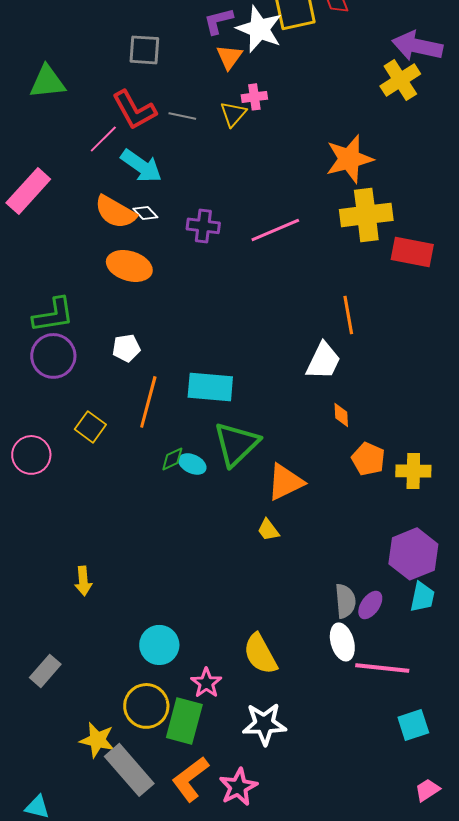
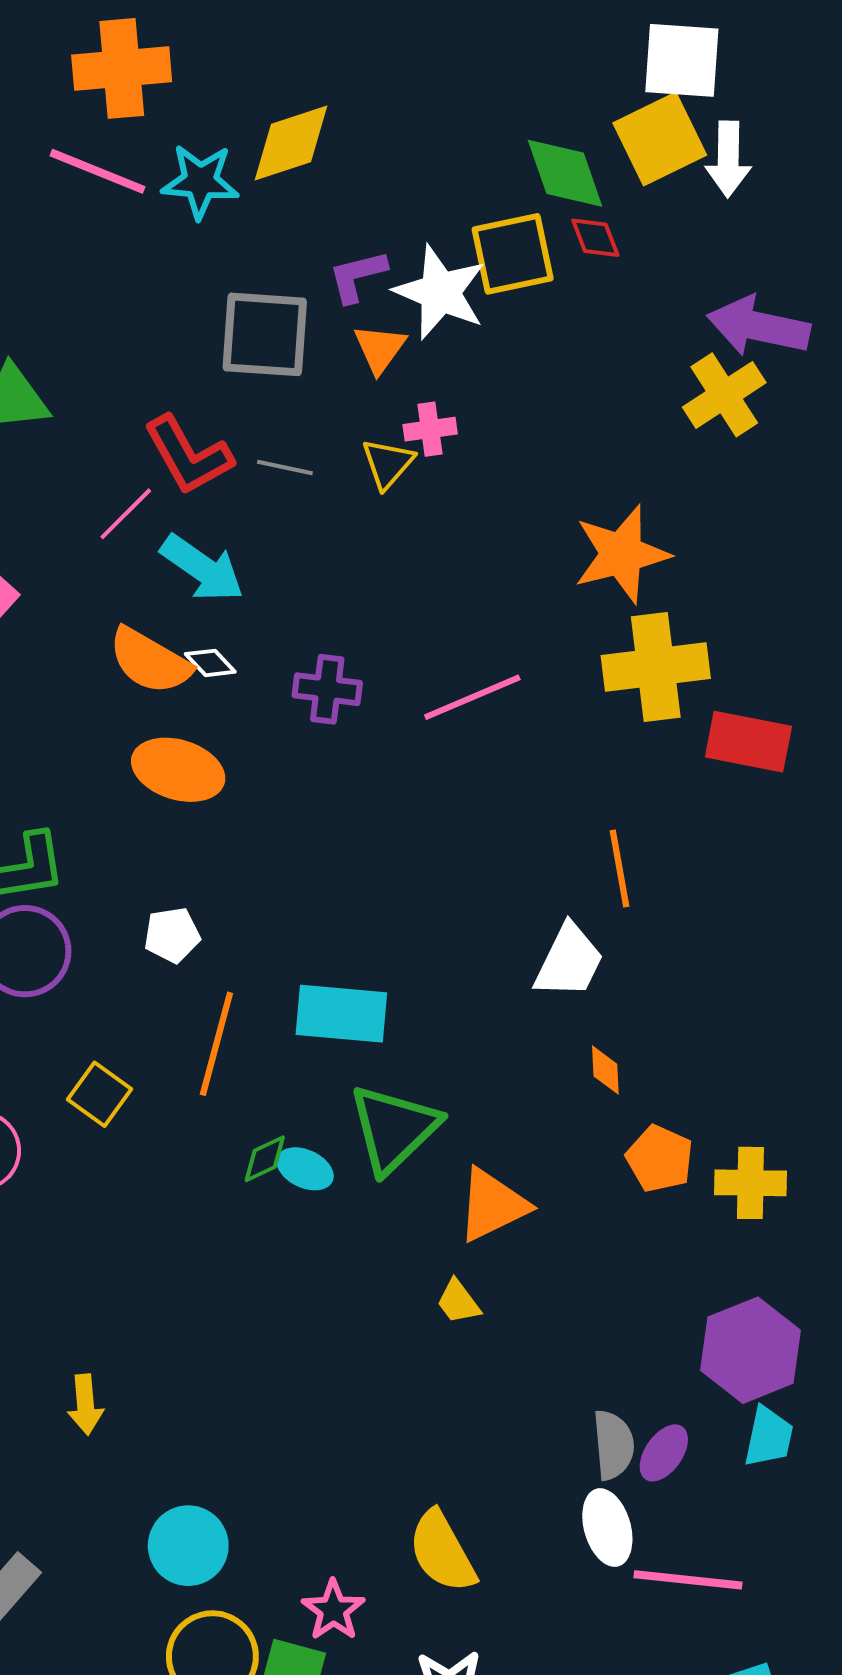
gray square: (144, 50) -> (265, 334), moved, size x1.4
cyan circle: (159, 645) -> (188, 1546), moved

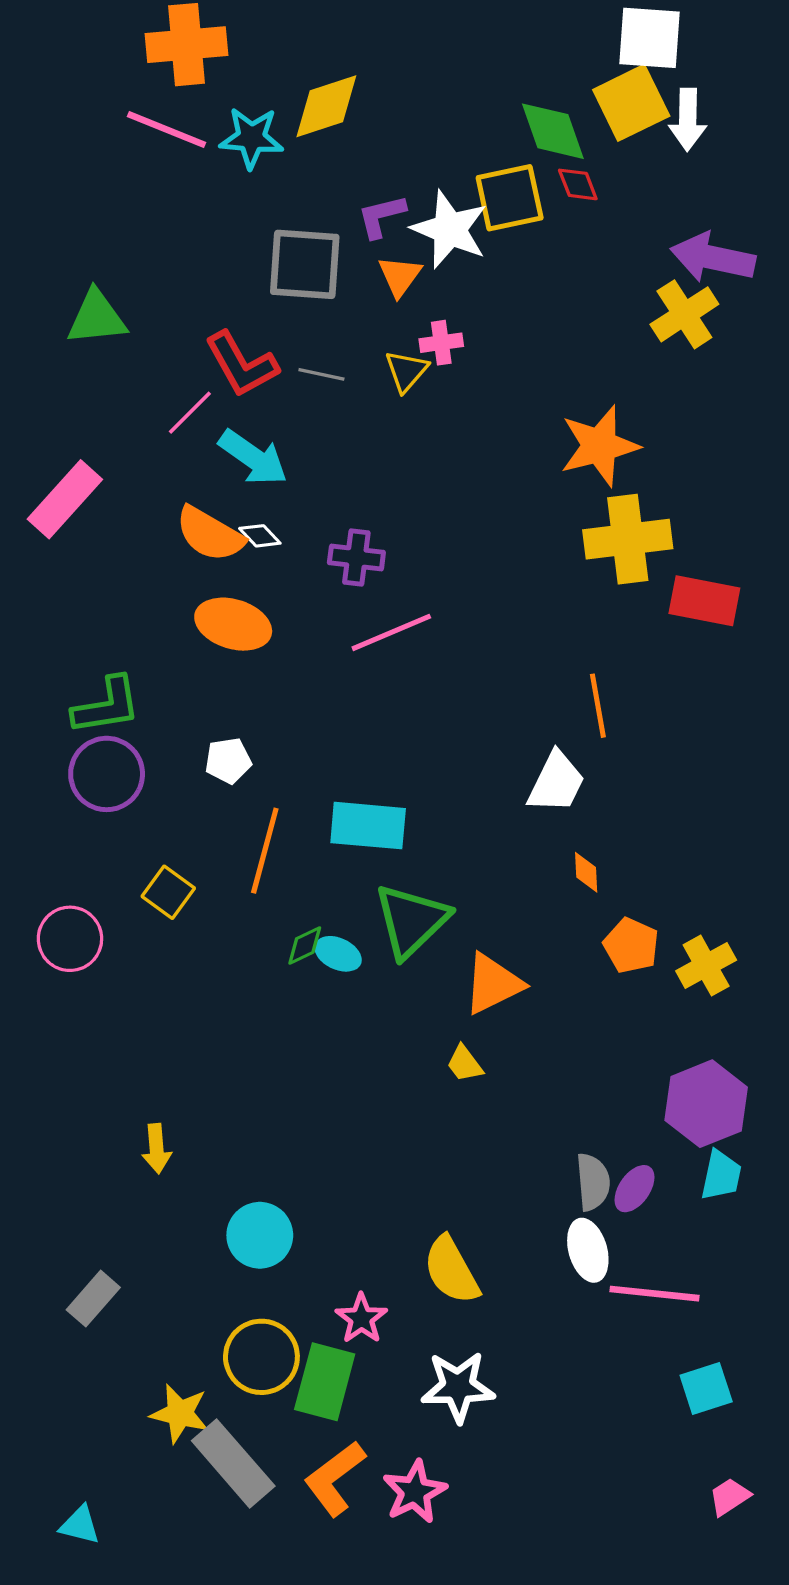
pink line: (472, 697) -> (391, 632), moved
yellow cross: (750, 1183) -> (706, 965), turned -30
cyan circle: (188, 1546) -> (260, 1235), moved

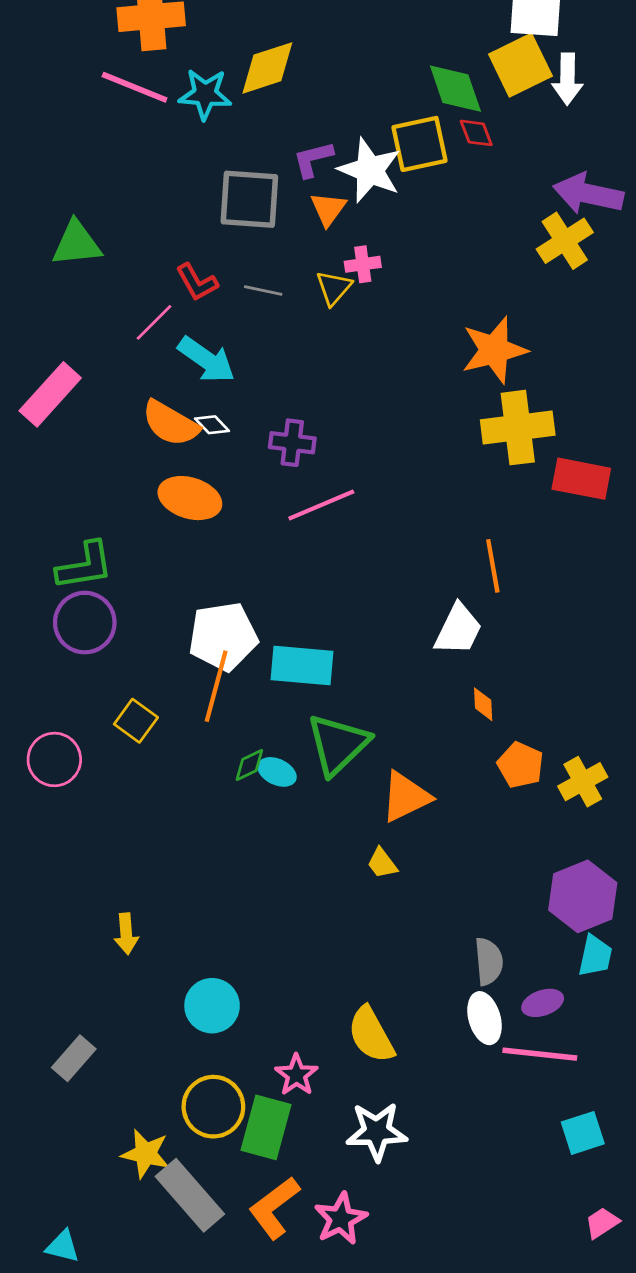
red L-shape: (241, 364) -> (197, 282), size x0.7
white pentagon: (228, 761) -> (223, 636), moved, size x1.8
purple ellipse: (634, 1189) -> (543, 1003), moved, turned 36

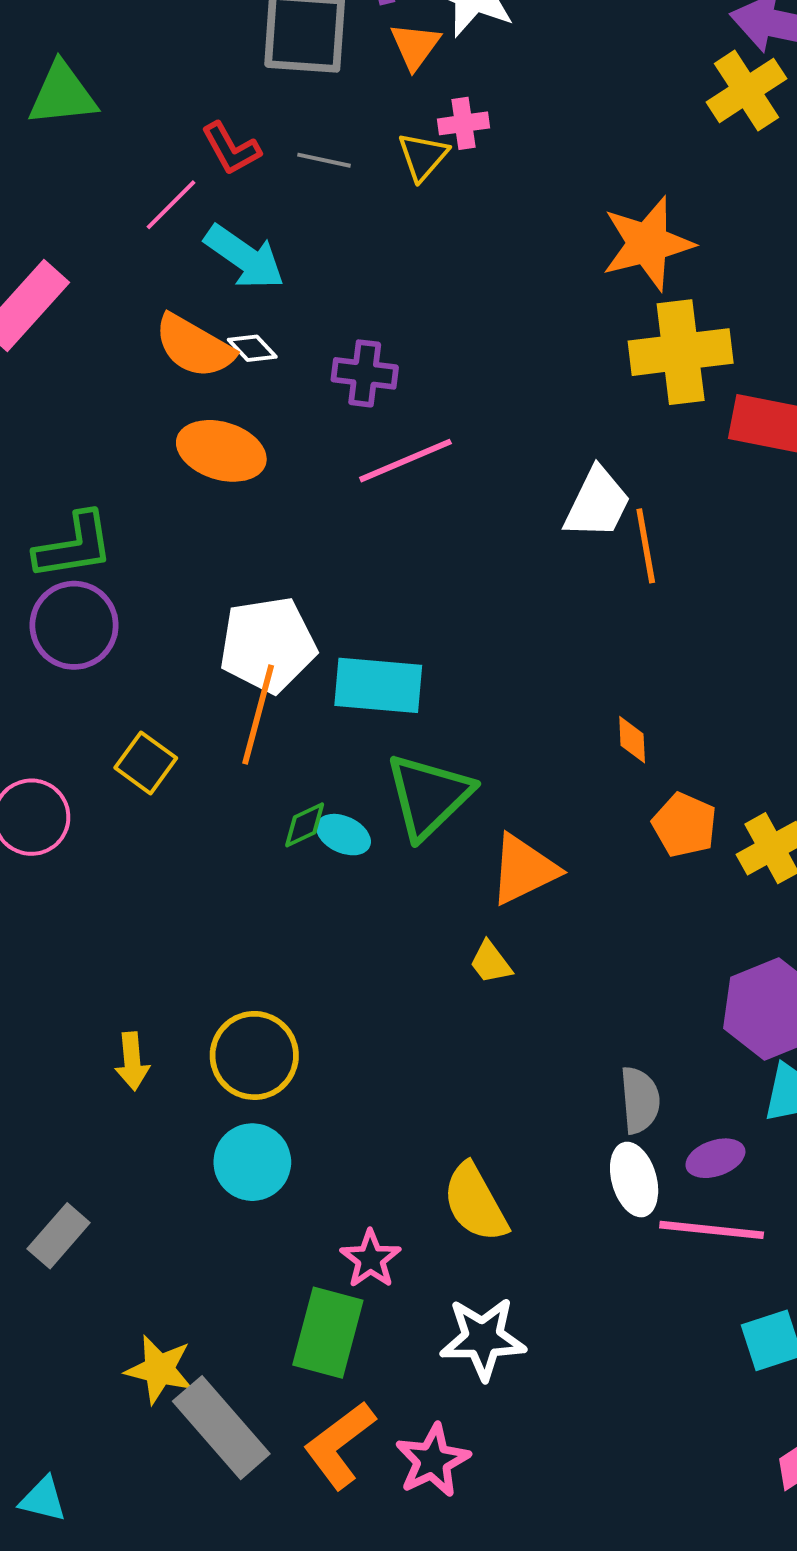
white trapezoid: (458, 629) -> (597, 503), moved
yellow circle: (213, 1107) -> (254, 1055), moved

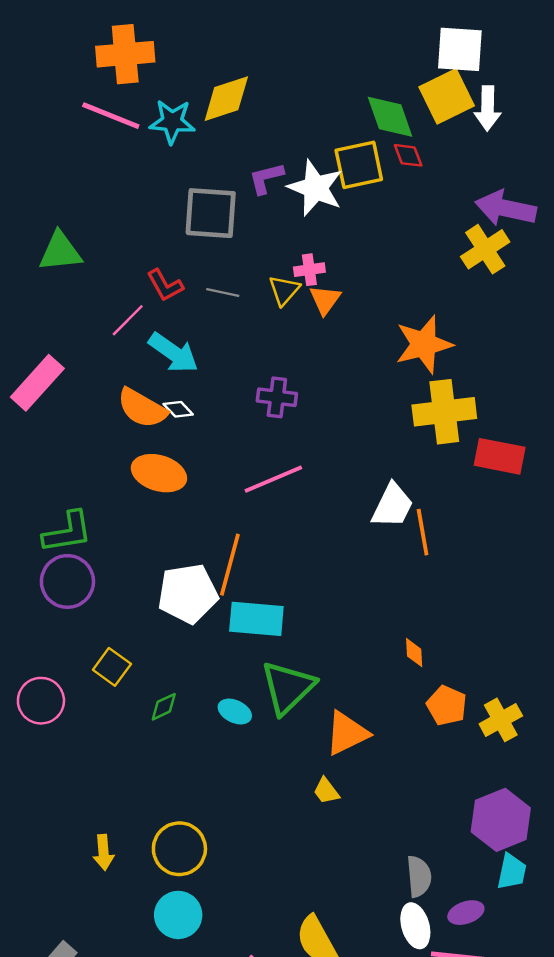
orange triangle: (415, 46) -> (325, 300), moved
purple cross: (365, 373) -> (277, 397), moved
orange line: (258, 714) -> (230, 565), moved
green diamond: (305, 825) -> (164, 707), moved

